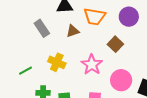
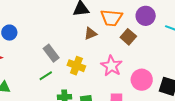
gray rectangle: (42, 28) -> (51, 53), moved
brown square: (115, 44) -> (128, 37), moved

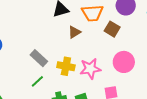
pink star: (111, 66) -> (90, 69), moved, turned -30
pink circle: (142, 80) -> (124, 62), moved

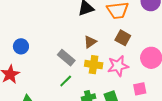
brown square: (112, 29) -> (123, 38), moved
brown triangle: (74, 32) -> (90, 42), moved

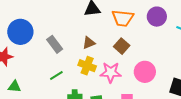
blue circle: (21, 46) -> (20, 32), size x1.6
gray rectangle: (66, 58) -> (55, 44), moved

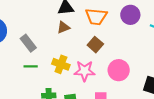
brown triangle: (89, 43) -> (63, 27), moved
green line: (56, 75) -> (31, 66), moved, turned 32

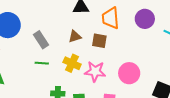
orange trapezoid: (96, 17) -> (111, 18), turned 75
brown triangle: (63, 27) -> (75, 36), moved
brown square: (95, 45) -> (99, 41), moved, turned -35

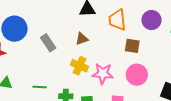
brown square: (99, 41) -> (132, 46), moved
green line: (42, 63) -> (40, 87), moved

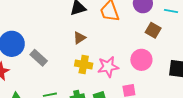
gray rectangle: (48, 43) -> (39, 58), moved
brown square: (132, 46) -> (153, 30), moved, turned 35

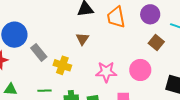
brown triangle: (79, 38) -> (82, 39), turned -32
yellow cross: (84, 65) -> (62, 65), moved

